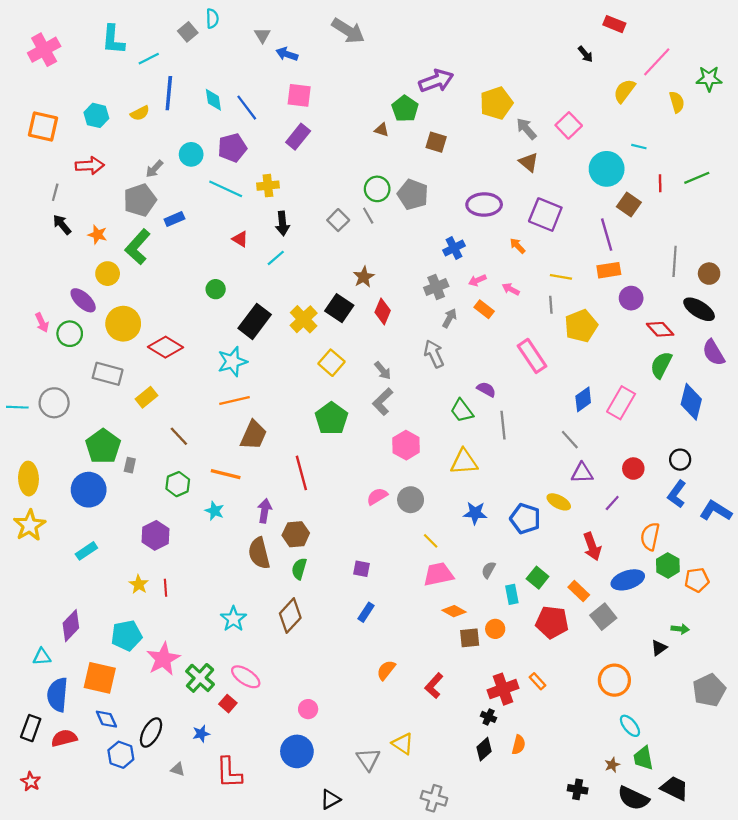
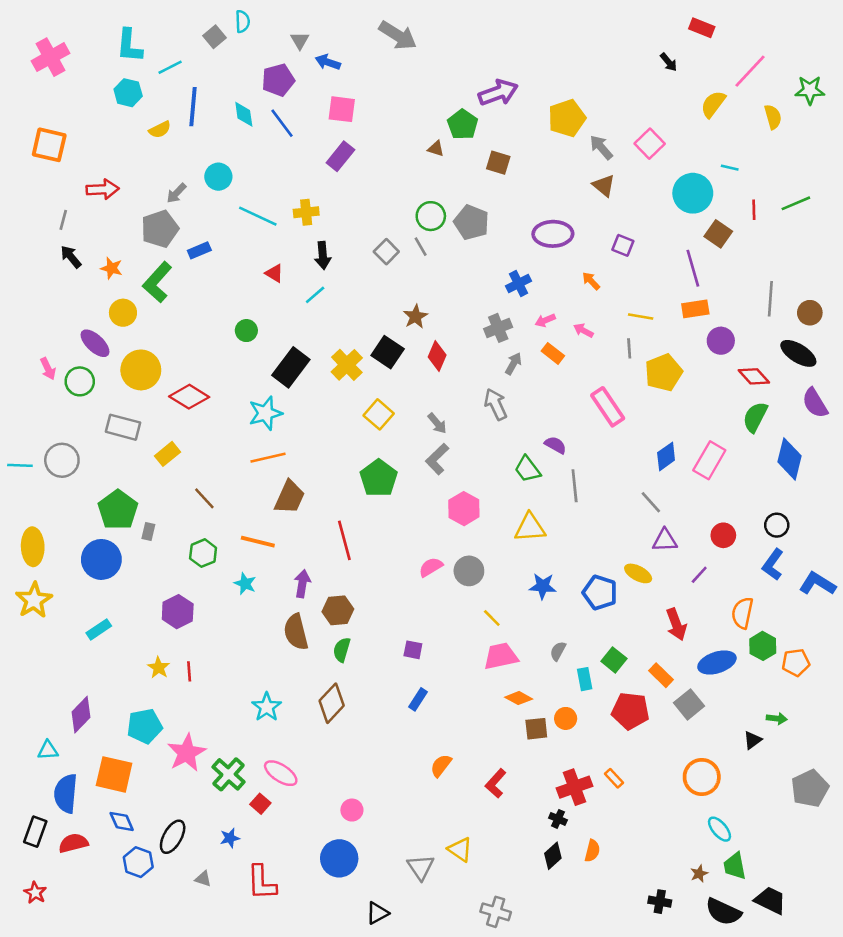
cyan hexagon: (96, 115) -> (128, 93), moved
purple pentagon: (232, 148) -> (278, 80), moved
purple square: (545, 215) -> (623, 245), size x0.6

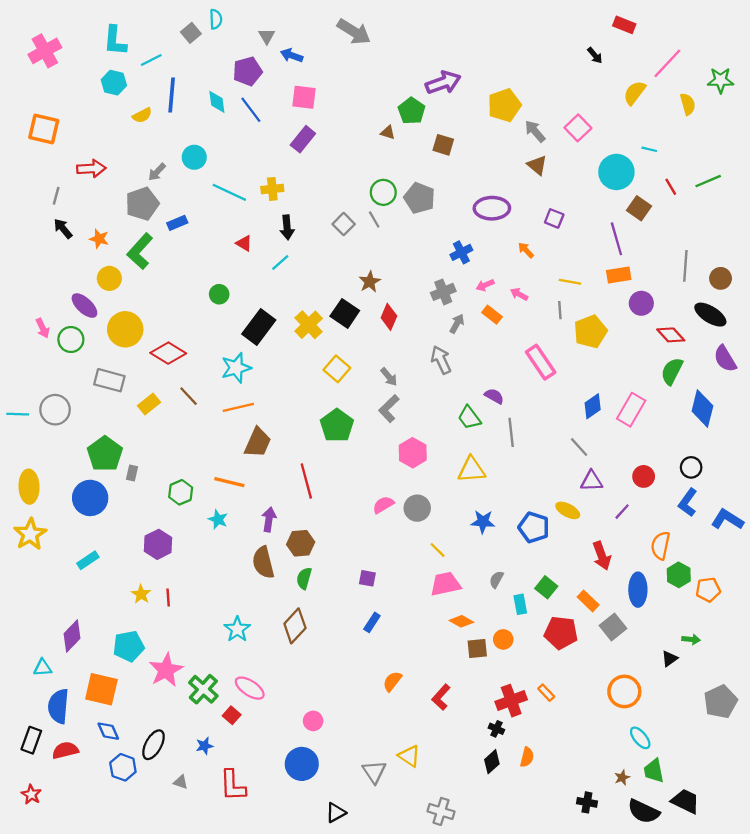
red line: (754, 210) -> (671, 187), turned -30
brown line: (204, 498) -> (189, 396), moved
blue ellipse: (717, 662) -> (638, 590), turned -72

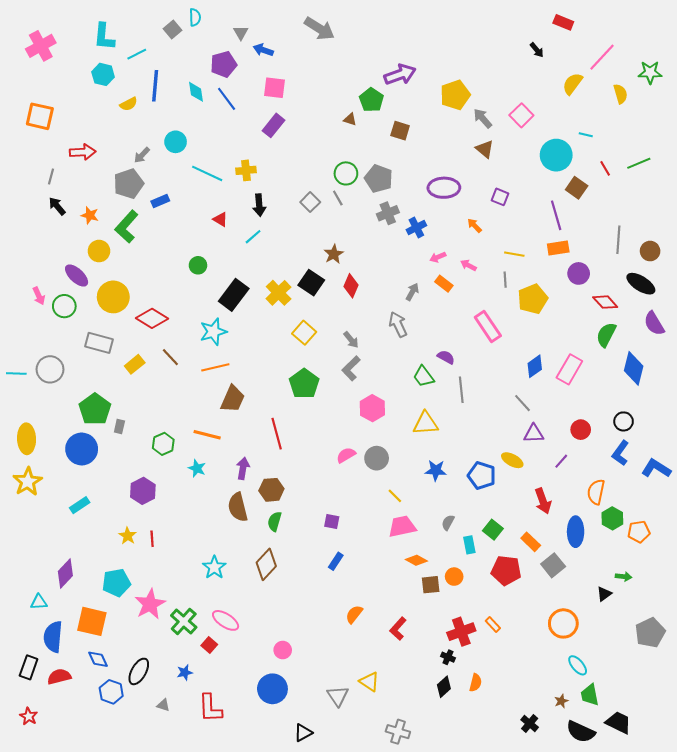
gray cross: (443, 292) -> (388, 213), moved
black cross: (587, 802) -> (530, 724), turned 30

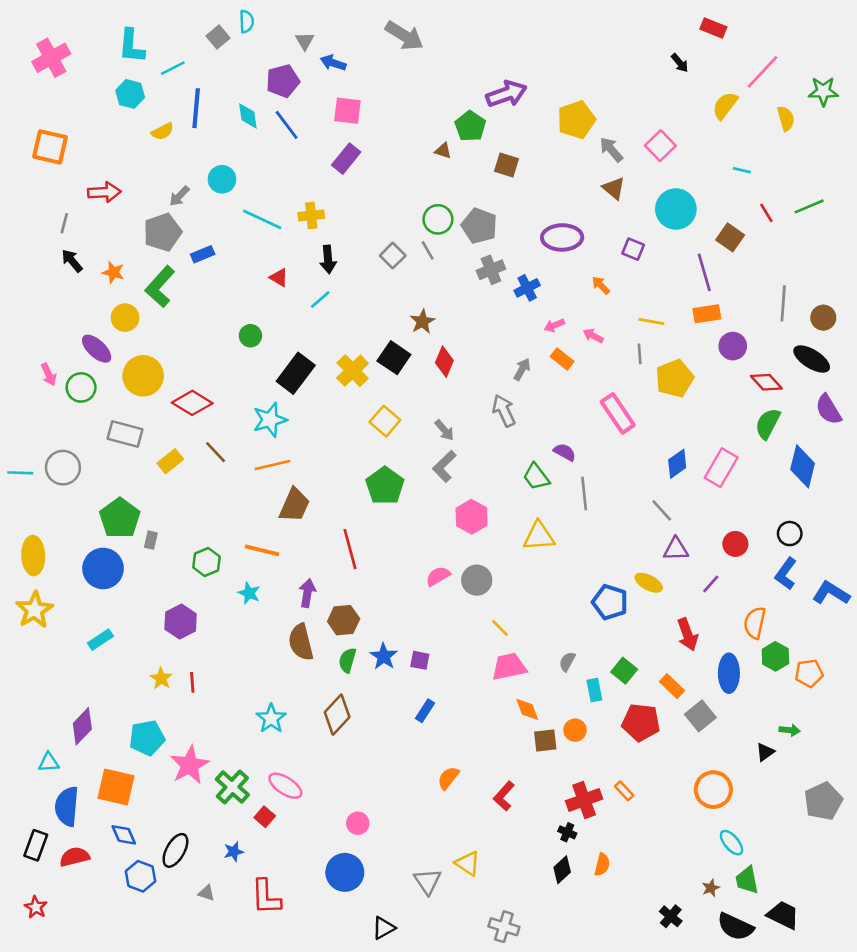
cyan circle: (556, 155) -> (676, 209), moved
blue star: (436, 470) -> (384, 656), moved, turned 30
orange diamond: (416, 560) -> (527, 709), turned 40

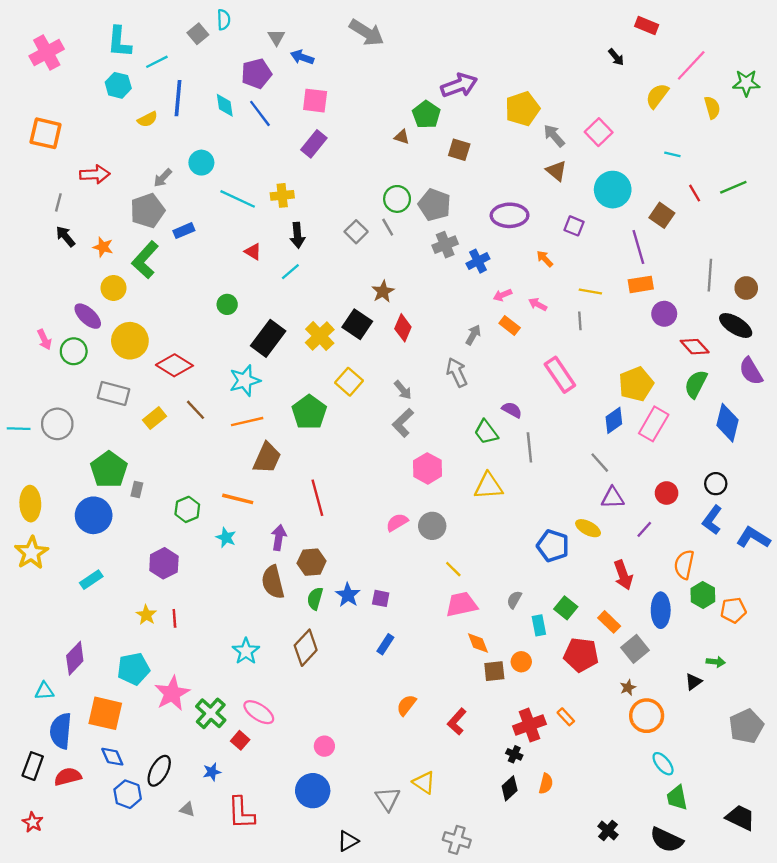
yellow pentagon: (675, 378) -> (636, 384), moved
green pentagon: (385, 486) -> (309, 412), moved
brown star: (711, 888) -> (628, 688), moved
black trapezoid: (783, 915) -> (740, 818), moved

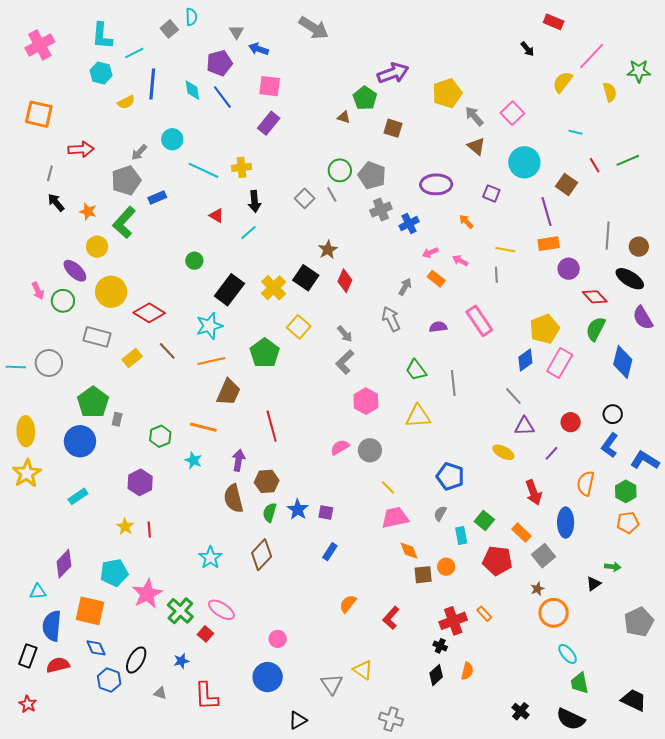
purple semicircle: (512, 410) -> (438, 327), moved, turned -36
blue pentagon: (553, 546) -> (450, 476), moved
green hexagon: (703, 595) -> (626, 491), moved

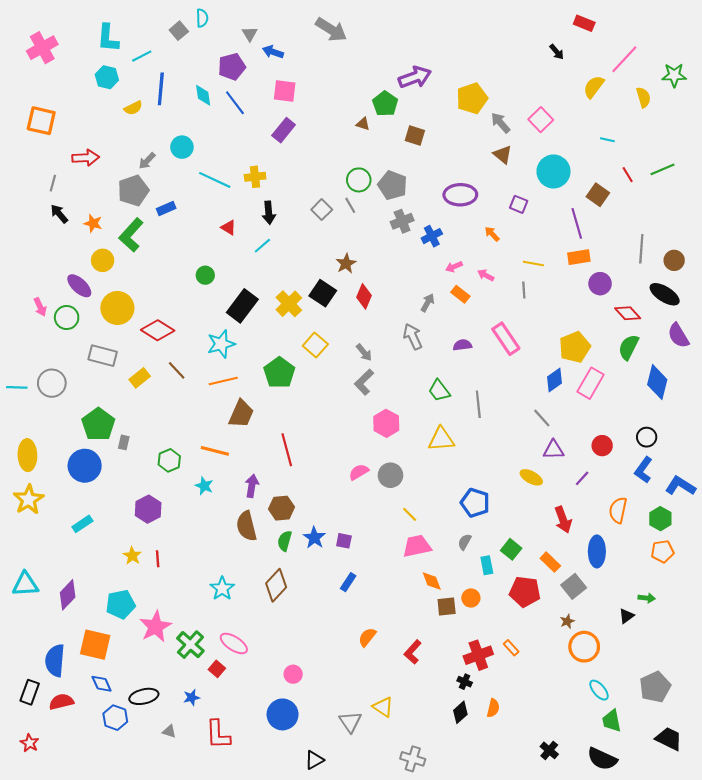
cyan triangle: (38, 592) -> (25, 584), moved, size x1.5
gray pentagon: (639, 622) -> (655, 687), moved
black ellipse: (136, 660) -> (144, 696), turned 48

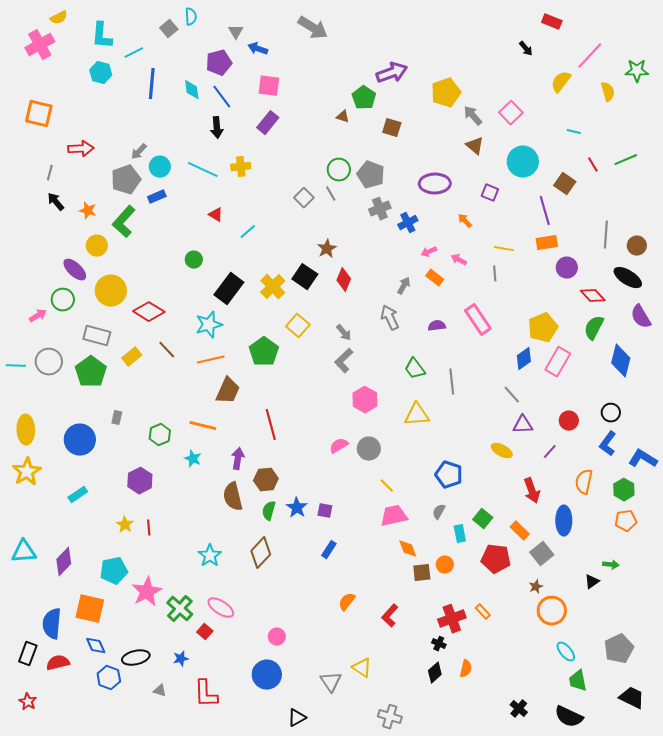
yellow semicircle: (133, 108) -> (59, 18), moved
cyan circle: (182, 147) -> (160, 167), moved
black arrow: (269, 213) -> (217, 128), moved
pink arrow: (40, 307) -> (38, 316), moved, turned -96
green pentagon: (98, 424) -> (91, 372), moved

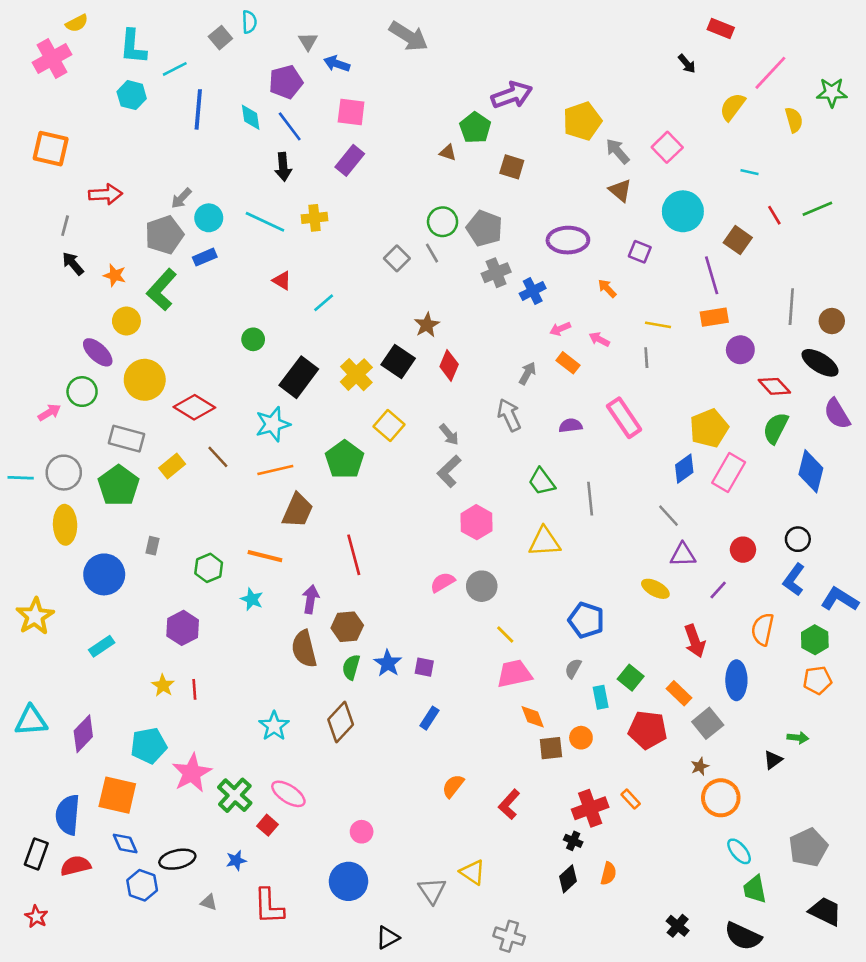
yellow ellipse: (26, 430) -> (65, 525), moved

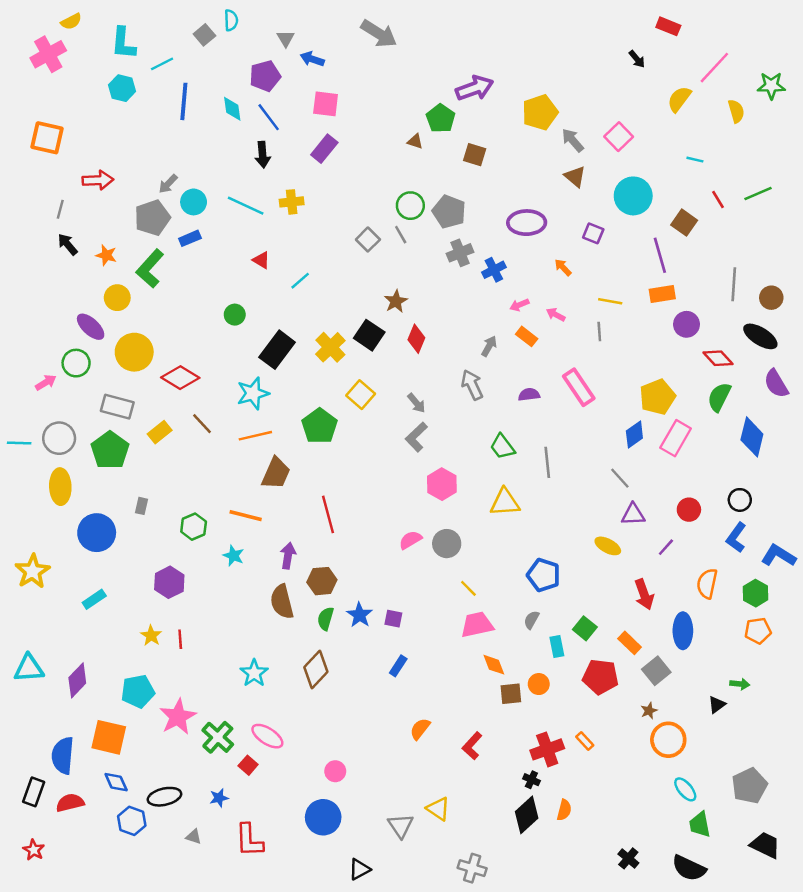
black diamond: (568, 879) -> (527, 815), size x1.4

